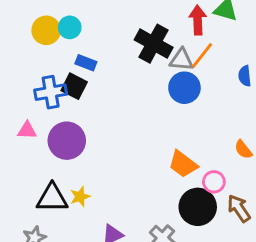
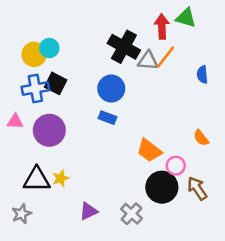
cyan circle: (70, 27) -> (49, 48), moved
yellow circle: (46, 30) -> (34, 54), moved
blue rectangle: (86, 63) -> (107, 118), moved
blue circle: (184, 88) -> (111, 89), moved

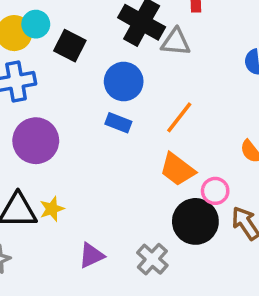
orange line: (166, 57) -> (179, 117), moved
black square: (56, 83) -> (70, 46), moved

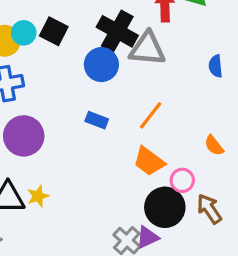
gray triangle: (176, 42) -> (147, 49), size x1.4
black square: (70, 46) -> (54, 31), moved
blue circle: (124, 82) -> (101, 65), moved
purple triangle: (91, 255) -> (147, 237), moved

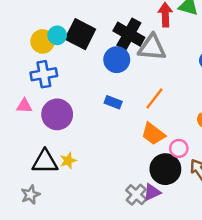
black square: (54, 31) -> (80, 34), size x1.4

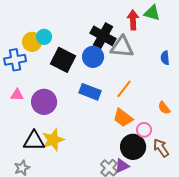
black square: (80, 34) -> (63, 60), moved
blue cross: (44, 74) -> (15, 60), moved
blue rectangle: (113, 102) -> (90, 92), size x1.5
yellow star: (68, 161) -> (53, 140), size x1.6

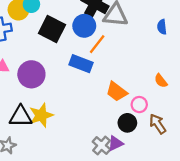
orange line: (124, 89) -> (97, 44), moved
black circle: (133, 147) -> (127, 123), size x0.7

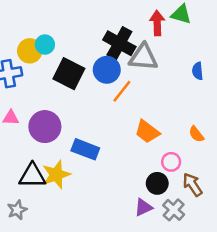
blue rectangle: (81, 64) -> (85, 149), moved
orange trapezoid: (117, 92) -> (147, 132), moved
gray cross: (102, 145) -> (174, 210), moved

